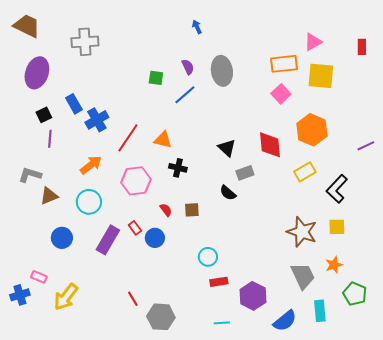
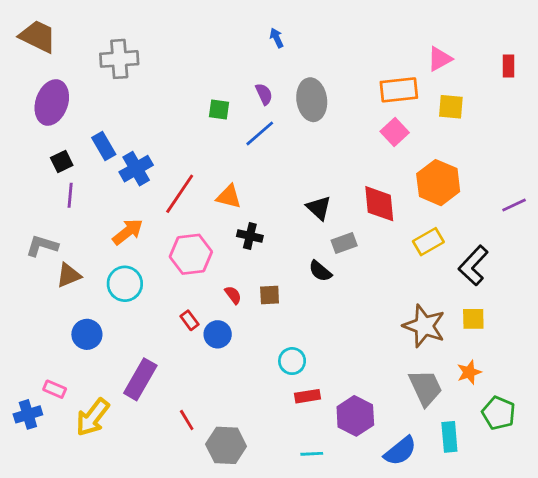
yellow square: (321, 76) -> (451, 107), size x0.7
purple rectangle: (108, 240) -> (140, 379), moved

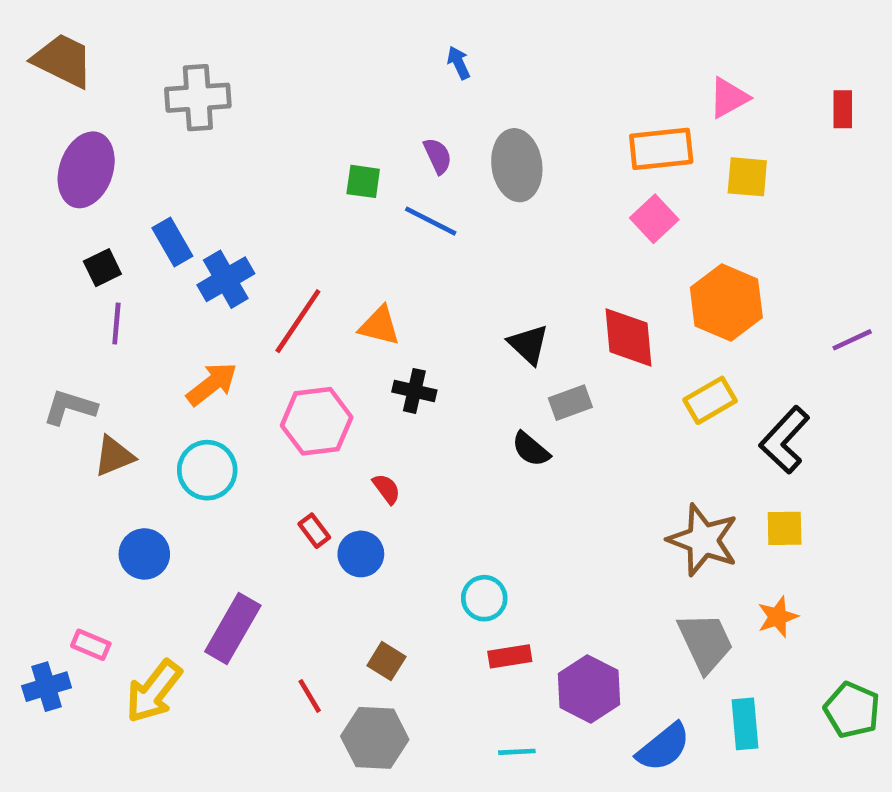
blue line: (260, 133) -> (431, 221), turned 68
brown square: (270, 295) -> (386, 661), moved, turned 35
green pentagon: (499, 413) -> (852, 710), moved

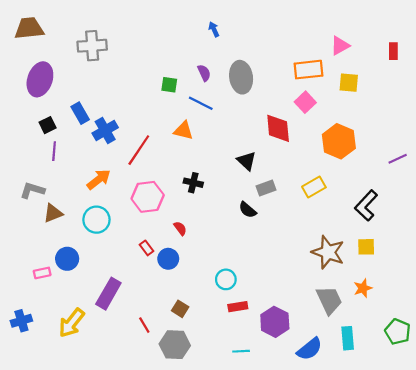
brown trapezoid: (63, 60) -> (29, 28), turned -32
orange triangle: (379, 326) -> (183, 130), moved
red diamond: (629, 337) -> (278, 128), moved
yellow rectangle: (710, 400) -> (314, 187), moved
pink rectangle: (91, 645) -> (42, 273), moved, turned -35

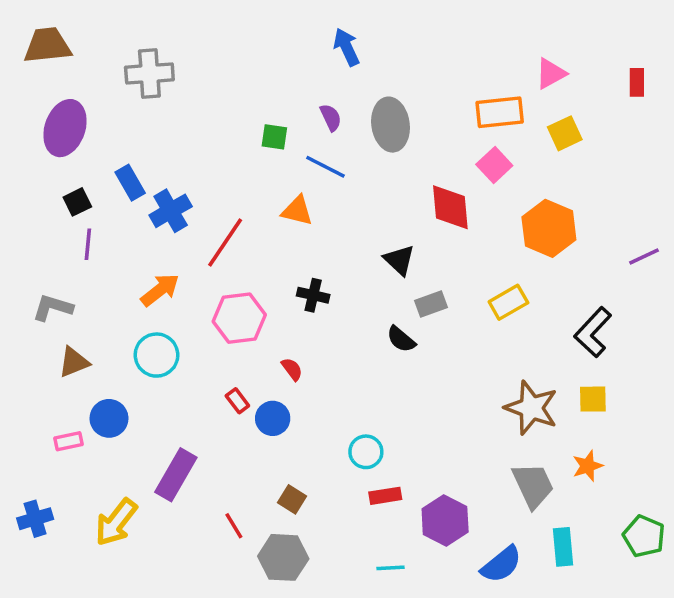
blue arrow: (214, 29) -> (347, 47), size x1.5
yellow square: (349, 83) -> (565, 133), turned -30
brown triangle: (53, 213) -> (74, 362), moved

